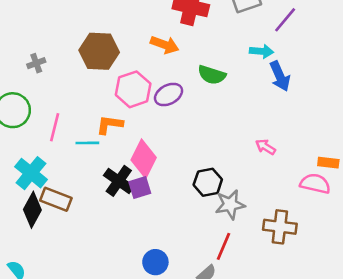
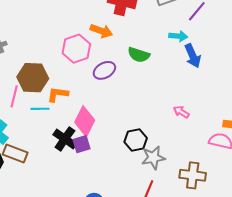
brown hexagon: (99, 51) -> (33, 78), moved
pink hexagon: (133, 89) -> (76, 49), moved

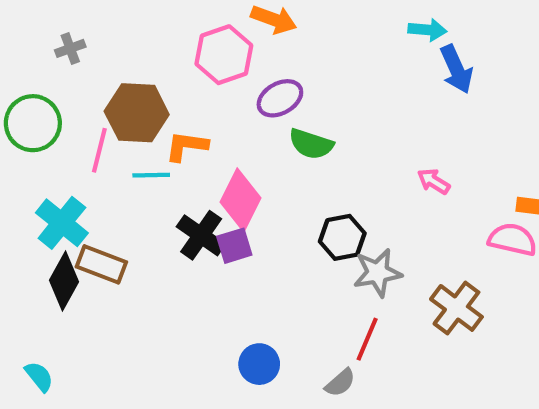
green semicircle: (139, 55) -> (311, 144), moved
brown cross: (193, 175) -> (456, 308), turned 30

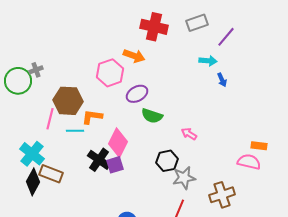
blue arrow: (456, 69) -> (222, 80), size x0.6
green circle: (33, 123) -> (18, 81), moved
pink arrow: (434, 181) -> (189, 134), moved
brown cross: (456, 308) -> (222, 195), turned 35

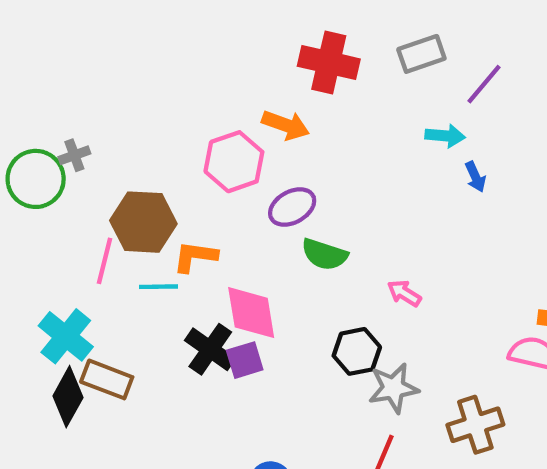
pink diamond: (118, 143) -> (251, 313), turned -36

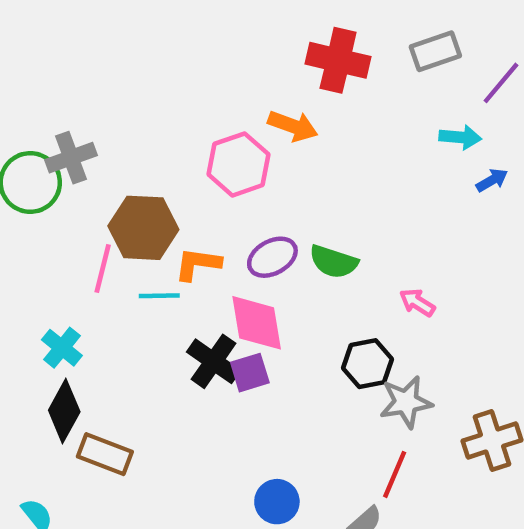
gray cross: (74, 155) -> (71, 158), size x1.5
blue arrow: (475, 177) -> (492, 180), turned -96
purple ellipse: (292, 207) -> (272, 257), moved
cyan cross: (66, 336) -> (62, 348), size x0.7
brown rectangle: (107, 379) -> (105, 454), moved

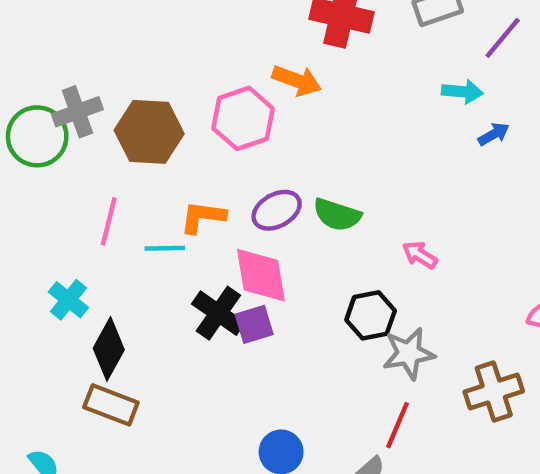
brown hexagon: (143, 228) -> (149, 132), moved
black diamond: (64, 411) -> (109, 349), moved

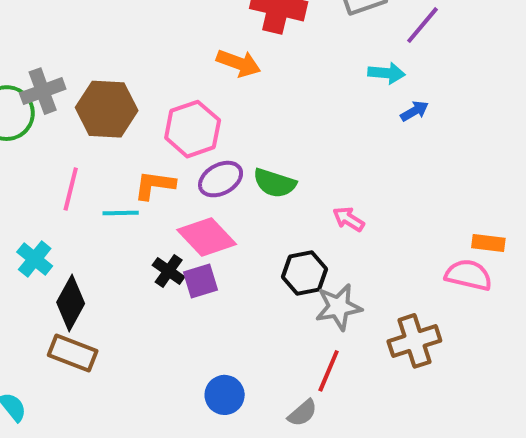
pink hexagon: (243, 118) -> (193, 129), moved
pink diamond: (261, 275) -> (207, 237), turned -34
black cross: (218, 313) -> (169, 271), size x0.7

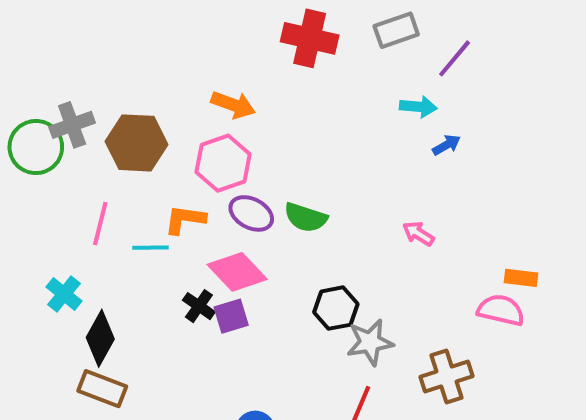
orange arrow: (239, 63) -> (233, 105), moved
purple ellipse: (221, 179) -> (251, 213), turned 57
pink arrow: (348, 219) -> (418, 234), moved

